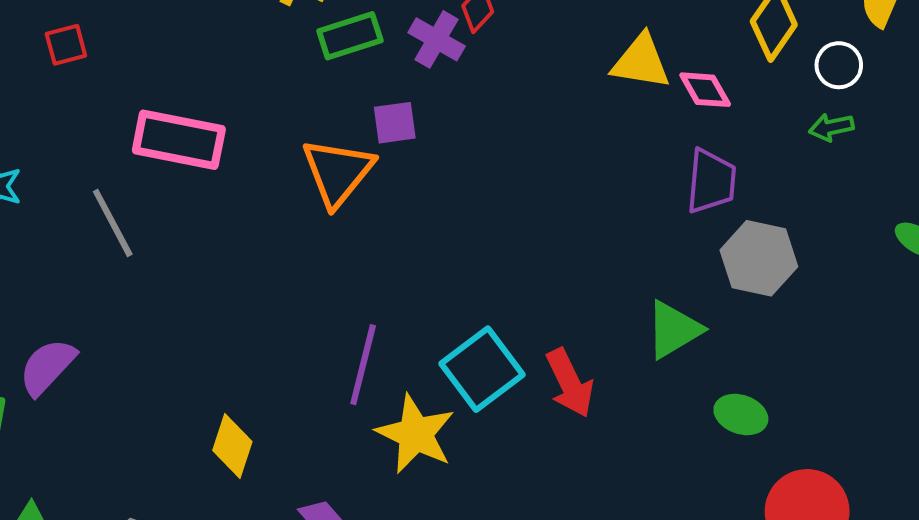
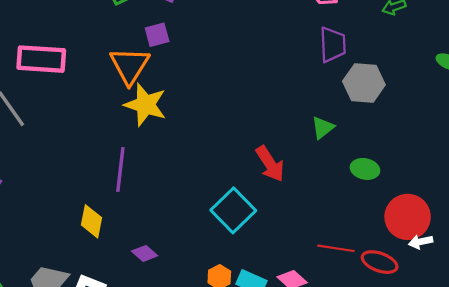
green triangle: (674, 330) -> (323, 128), size x0.7
purple line: (363, 365) -> (120, 170), moved
cyan square: (482, 369) -> (233, 210), moved
yellow star: (416, 434) -> (145, 105), moved

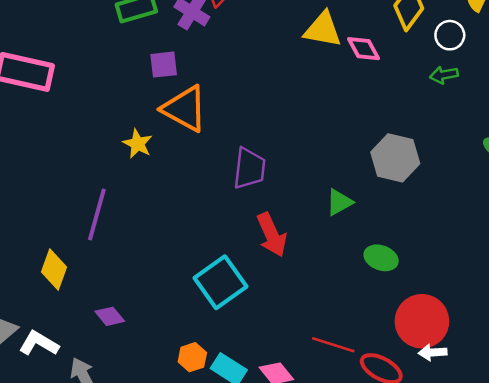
purple trapezoid: (333, 45) -> (249, 168), moved
orange triangle: (130, 66) -> (185, 109), moved, turned -42
yellow star: (145, 105) -> (138, 144), size x0.6

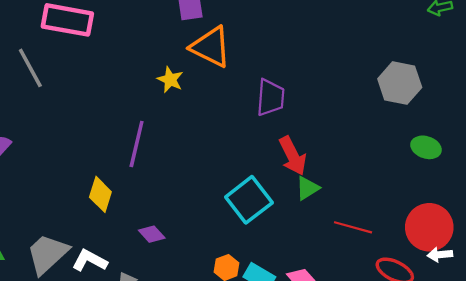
green triangle: (339, 202) -> (308, 188), moved
green ellipse: (381, 258) -> (426, 147), moved
red line: (333, 345) -> (353, 227), moved

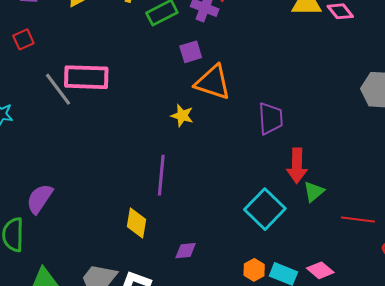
gray line: (30, 68) -> (58, 89), moved
red arrow: (293, 156) -> (297, 166), turned 36
purple diamond: (152, 234) -> (186, 251), turned -45

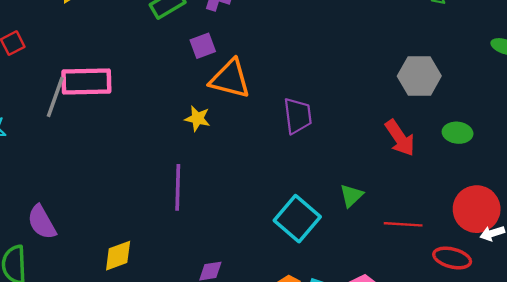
gray line: (58, 89) -> (55, 97), turned 60
red arrow: (297, 166) -> (400, 138), moved, turned -32
purple semicircle: (40, 199) -> (42, 222), turned -60
yellow diamond: (137, 223) -> (118, 256), moved, turned 64

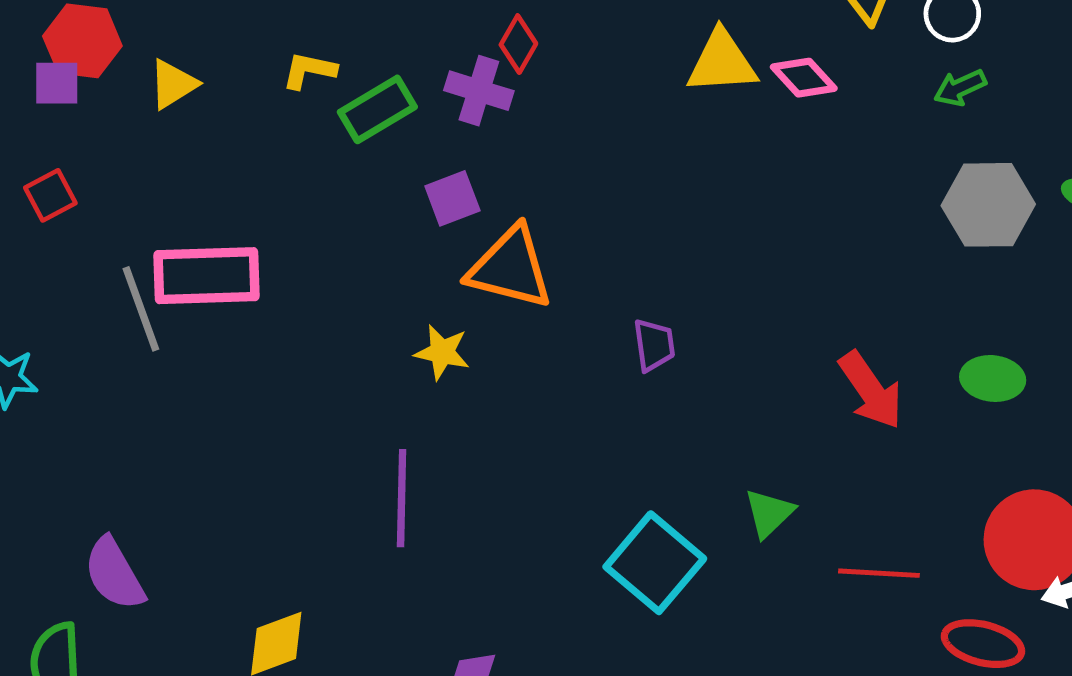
gray hexagon: (419, 76) -> (988, 205), moved
gray line: (55, 97) -> (141, 309), turned -39
purple trapezoid: (298, 116) -> (654, 345), size x0.7

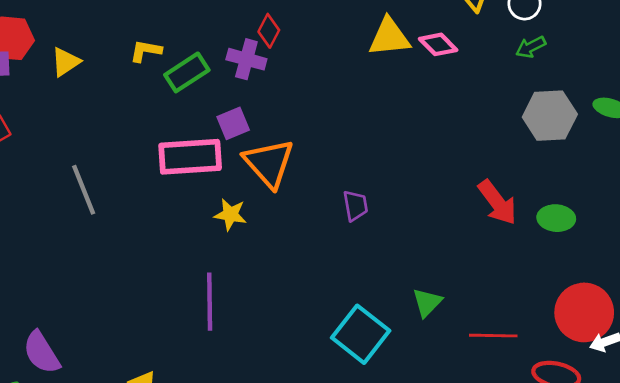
orange triangle: (510, 268) -> (269, 163), turned 36
pink rectangle: (207, 276) -> (190, 157), moved
gray line: (141, 309) -> (84, 190), moved
red arrow: (871, 390) -> (497, 202), moved

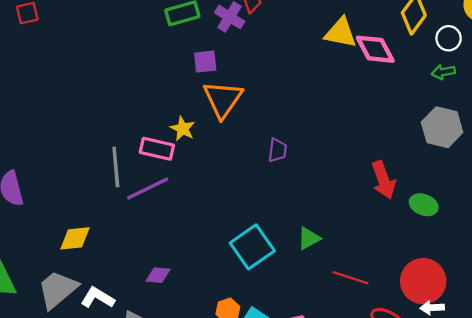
pink diamond: (438, 44) -> (375, 49), size x1.4
pink rectangle: (190, 157) -> (157, 149), moved, size x0.7
gray line: (84, 190) -> (116, 167), moved
purple line: (210, 302) -> (148, 189), turned 48

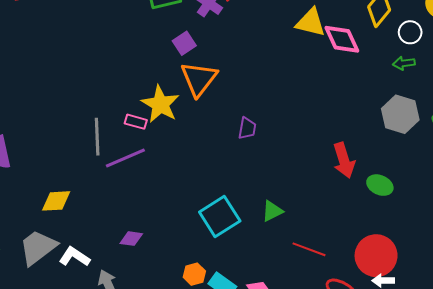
purple square: (205, 62) -> (184, 43), turned -30
yellow star: (183, 129) -> (160, 104), size x1.6
pink rectangle: (157, 149) -> (136, 122), size x0.7

